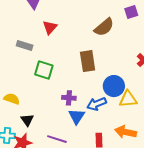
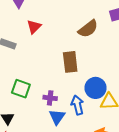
green square: (44, 70) -> (21, 89), moved
blue arrow: (97, 104) -> (77, 105), turned 96

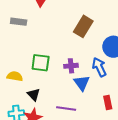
brown rectangle: (70, 62) -> (83, 26), turned 50

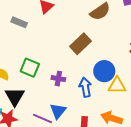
blue triangle: (82, 83) -> (58, 111), moved
black triangle: (34, 95) -> (15, 97), size x1.5

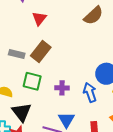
gray rectangle: (19, 22) -> (17, 54), moved
brown rectangle: (80, 44) -> (41, 51), moved

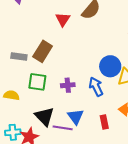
red triangle: (39, 18) -> (63, 19), moved
black triangle: (22, 112) -> (44, 116), moved

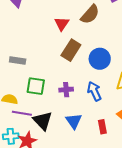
brown rectangle: (43, 51) -> (71, 50), moved
blue circle: (110, 66) -> (100, 59), moved
purple line: (63, 128) -> (22, 113), moved

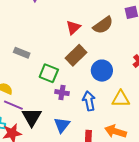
green square: (36, 86) -> (49, 73), moved

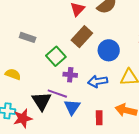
green square: (49, 73) -> (56, 56), turned 30
blue arrow: (89, 101) -> (98, 81), turned -84
purple line: (13, 105) -> (57, 94), moved

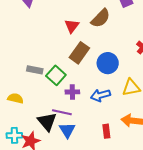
gray rectangle: (28, 37) -> (35, 70), moved
blue triangle: (72, 107) -> (67, 130), moved

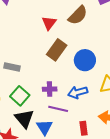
green square: (56, 75) -> (20, 96), moved
purple line: (62, 112) -> (58, 109), moved

